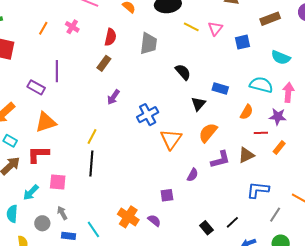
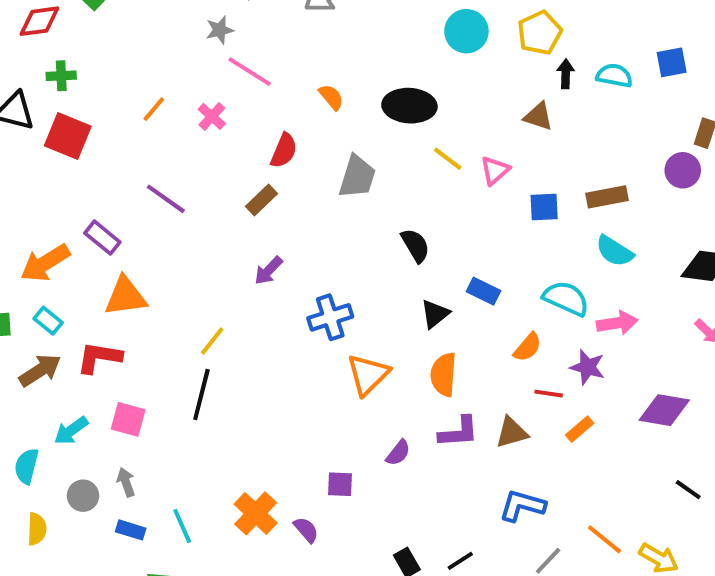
brown rectangle: (270, 19) -> (607, 197), moved
purple line: (57, 71) -> (166, 199), turned -65
purple rectangle: (36, 87) -> (102, 238), moved
pink arrow: (288, 92) -> (617, 323), turned 66
orange semicircle: (208, 133) -> (443, 374), turned -45

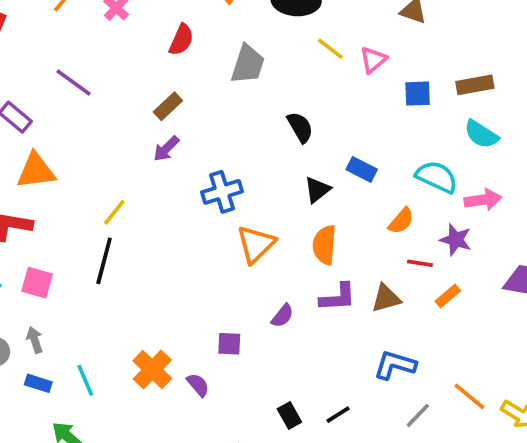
brown rectangle: (262, 200) -> (168, 106), moved

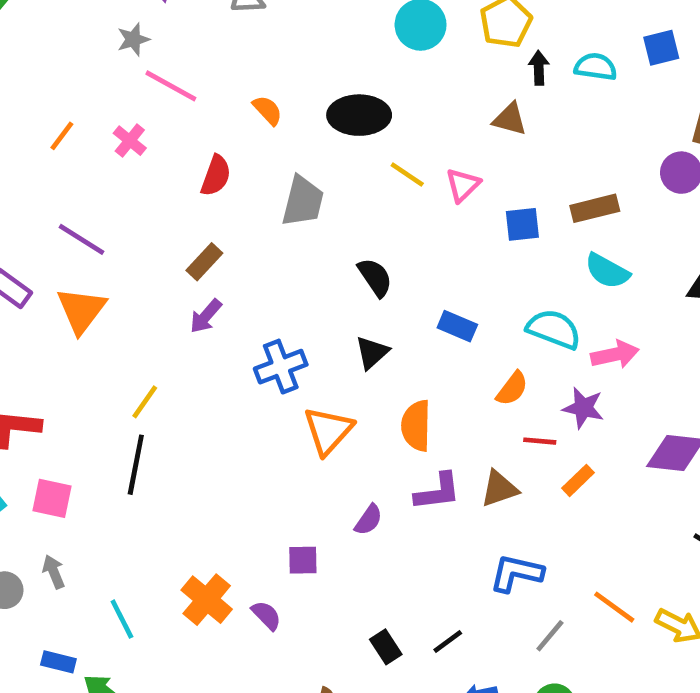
orange triangle: (36, 171) -> (81, 310), moved, turned -42
black triangle: (317, 190) -> (372, 353), moved
blue rectangle: (38, 383) -> (58, 662), moved

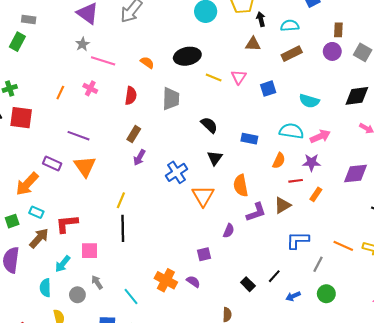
cyan semicircle: (596, 67) -> (290, 26), moved
brown rectangle: (595, 208) -> (292, 54), moved

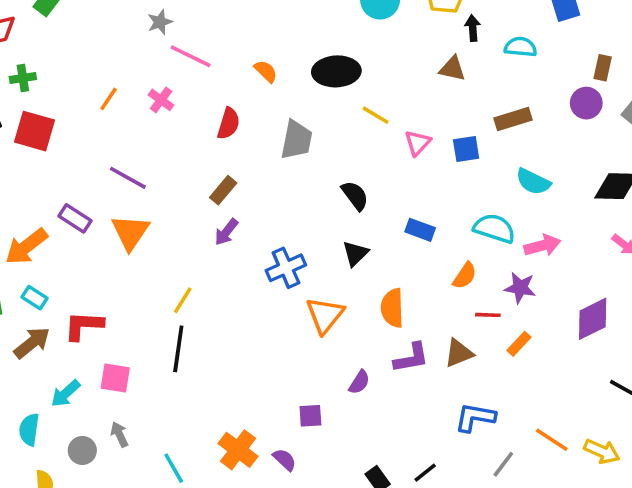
brown rectangle: (292, 54) -> (513, 119), moved
pink triangle: (239, 77) -> (418, 143), moved
purple diamond: (356, 173) -> (593, 319), turned -30

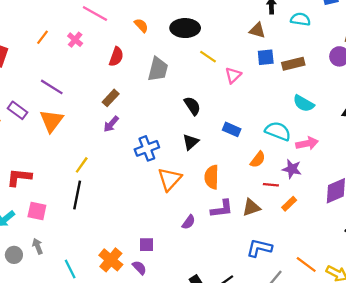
blue square: (466, 149) -> (266, 57), moved
purple square: (310, 416) -> (146, 245), moved

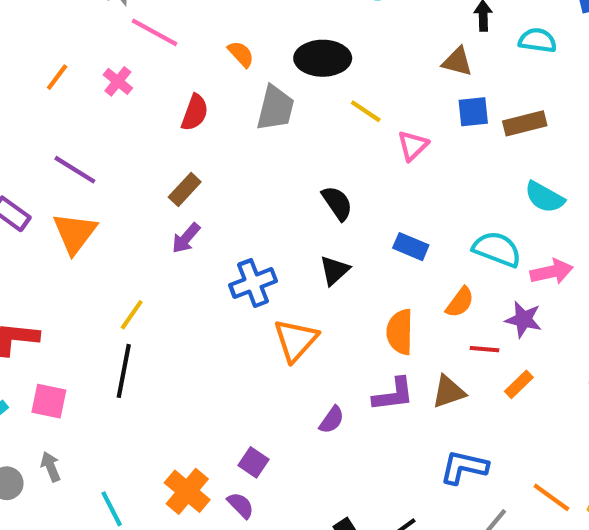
gray trapezoid: (158, 69) -> (275, 108), moved
orange semicircle: (212, 177) -> (400, 332), moved
purple square: (146, 245) -> (254, 462), turned 35

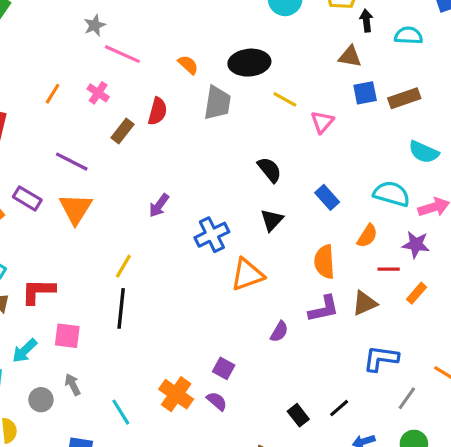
brown rectangle: (185, 189) -> (123, 131), moved
blue rectangle: (411, 247) -> (327, 197), turned 30
orange triangle: (296, 340) -> (247, 275), turned 33

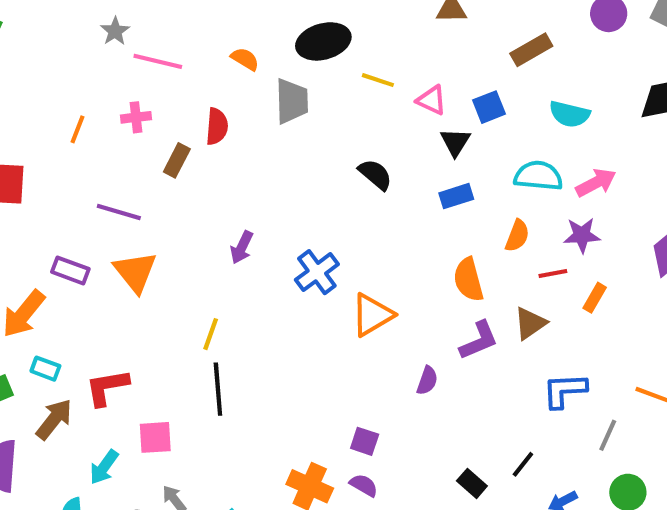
pink cross: (98, 93) -> (136, 117), turned -30
blue square: (365, 93) -> (489, 107), moved
pink triangle: (322, 122) -> (431, 100), turned -35
blue rectangle: (327, 197) -> (456, 196), turned -55
black triangle: (272, 220) -> (455, 142), moved

